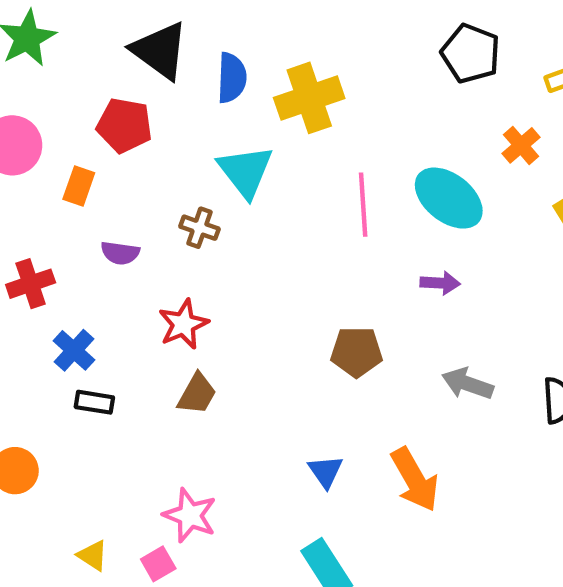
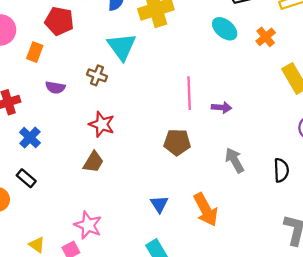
cyan ellipse: (449, 198) -> (225, 29), moved, size x0.7
pink line: (363, 205) -> (189, 93), moved
red star: (183, 324) -> (102, 124), moved, turned -30
gray arrow: (468, 384) -> (235, 160), turned 40
black rectangle: (94, 402) -> (26, 178), moved, turned 30

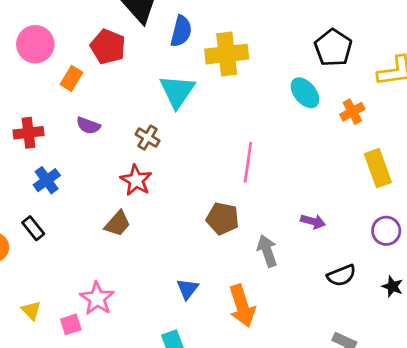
brown cross: (97, 75) -> (148, 138), moved
purple arrow: (222, 107) -> (313, 221), moved
gray arrow: (235, 160) -> (267, 251), moved
black semicircle: (281, 170) -> (341, 275), turned 60

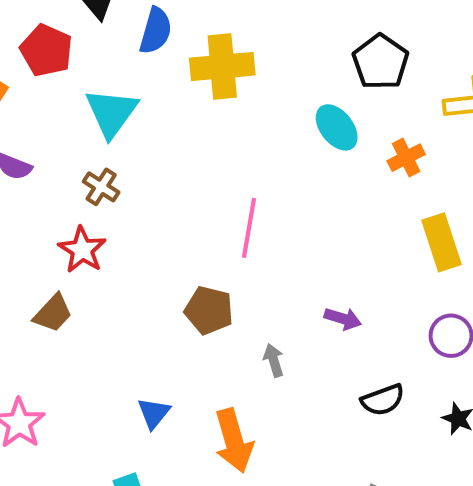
cyan triangle: (177, 91) -> (111, 113), moved
gray arrow: (267, 251) -> (274, 360), size x0.7

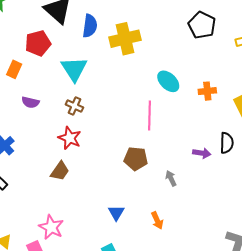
red pentagon: (46, 50) -> (38, 43), turned -30
cyan ellipse: (337, 127) -> (168, 81), moved
orange cross: (406, 158) -> (207, 91), moved, turned 30
black semicircle: (383, 400) -> (227, 143), moved, turned -60
orange arrow: (234, 441) -> (157, 220), size x0.6

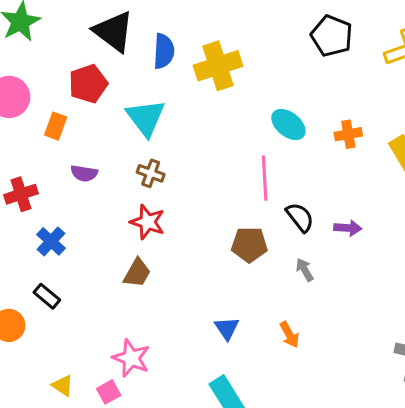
black semicircle: (227, 143) -> (300, 217), moved, turned -35

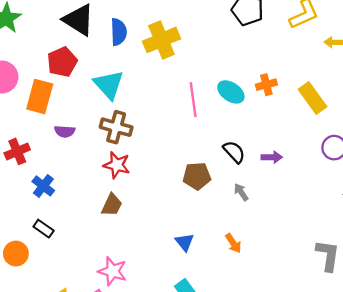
cyan ellipse: (288, 124) -> (231, 92), moved
orange rectangle: (56, 126) -> (40, 97), size x1.6
brown cross: (151, 173) -> (116, 127), size x1.5
pink line: (265, 178) -> (193, 100), moved

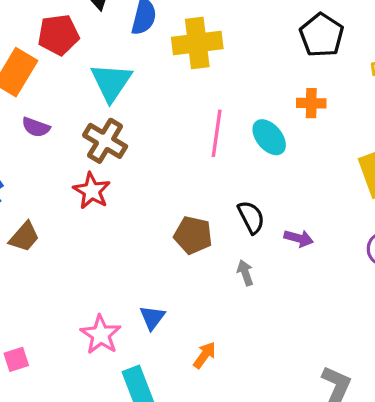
orange cross: (266, 85) -> (311, 103), moved
brown trapezoid: (112, 205) -> (24, 237), moved
orange arrow: (233, 243) -> (205, 355), moved, turned -126
pink star: (113, 271) -> (101, 335), moved

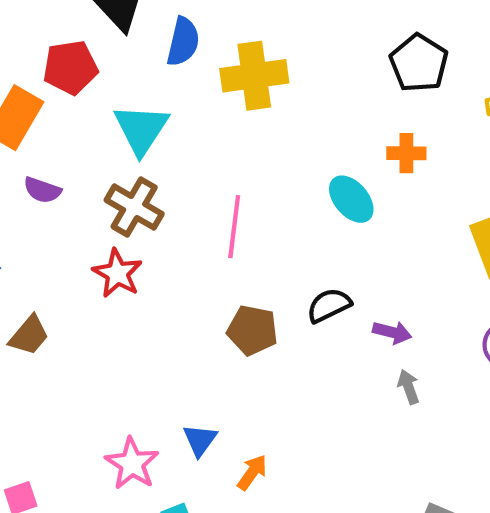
pink line: (217, 133) -> (234, 227), moved
black semicircle: (251, 217) -> (329, 305), turned -88
gray arrow: (245, 273) -> (408, 387), moved
orange arrow: (205, 355) -> (252, 472), moved

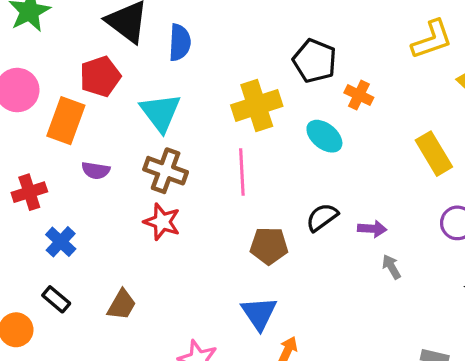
black pentagon: (419, 63) -> (315, 61), moved
yellow cross: (254, 76) -> (257, 106), moved
orange cross: (406, 153) -> (359, 95), turned 36
brown trapezoid: (29, 335) -> (122, 305), moved
blue triangle: (200, 440) -> (259, 313), moved, size x1.4

